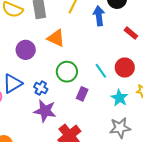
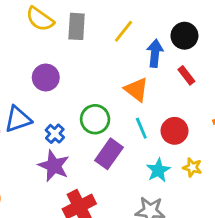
red rectangle: (131, 33) -> (186, 75), moved
orange triangle: (56, 38) -> (136, 90), moved
purple rectangle: (82, 94) -> (109, 154), size x1.5

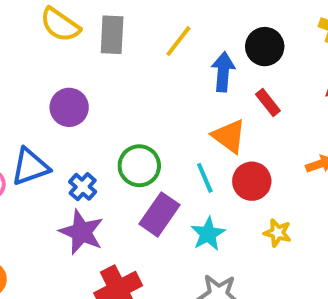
orange triangle: (136, 90) -> (229, 136), moved
cyan star: (158, 170) -> (208, 234), moved

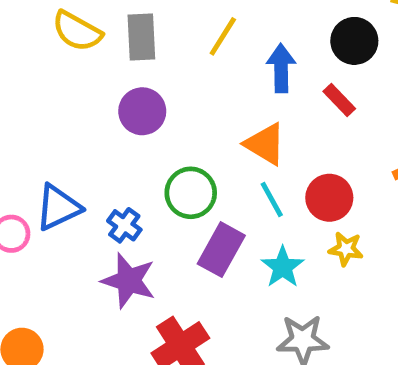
black circle: (265, 47) -> (354, 41), moved
purple circle: (69, 107) -> (142, 111), moved
orange triangle: (229, 136) -> (265, 144), moved
yellow star: (278, 233) -> (346, 249), moved

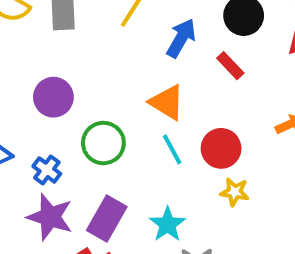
blue arrow: (281, 68) -> (181, 38), turned 30
purple circle: (142, 111) -> (53, 97), moved
purple rectangle: (221, 250) -> (107, 218), moved
cyan star: (283, 267) -> (167, 224), moved

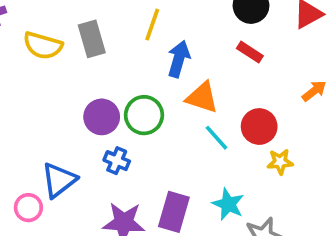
blue arrow: (181, 38) -> (179, 59), moved
green circle: (103, 143) -> (144, 115), moved
blue cross: (47, 170) -> (117, 161), moved

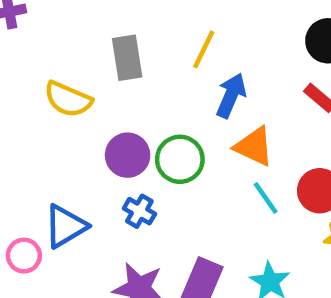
yellow semicircle: (43, 46) -> (68, 99), moved

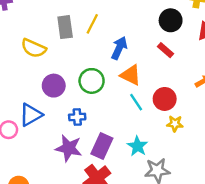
yellow line: (204, 49) -> (92, 24), moved
purple circle: (128, 155) -> (54, 86), moved
blue cross: (139, 211) -> (77, 117), moved, turned -35

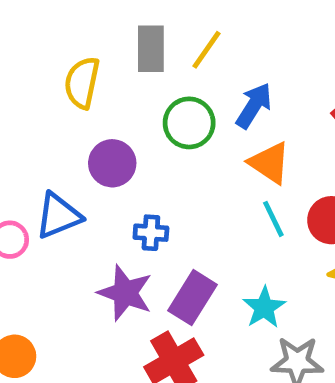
yellow semicircle: (34, 48) -> (82, 83), turned 70
green circle: (92, 81) -> (189, 123), moved

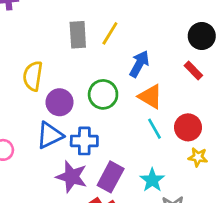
yellow semicircle: (82, 83) -> (33, 76), moved
green circle: (189, 123) -> (103, 94), moved
blue triangle: (58, 216) -> (50, 135), moved
blue cross: (151, 233) -> (84, 141), size x1.4

